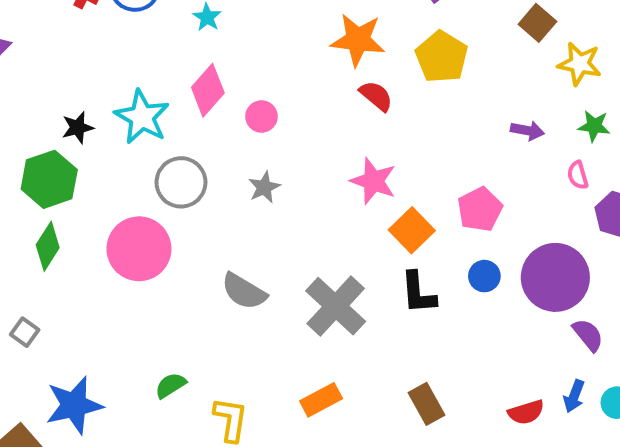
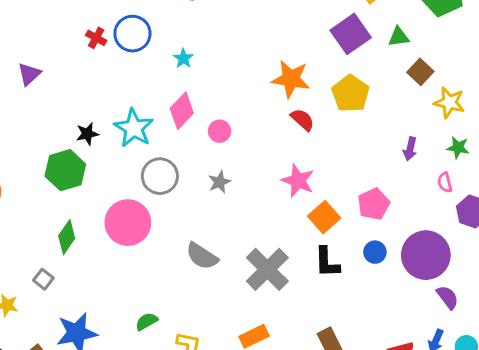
purple arrow: (527, 131) -> (410, 149), turned 90
green diamond: (48, 246) -> (67, 237), moved

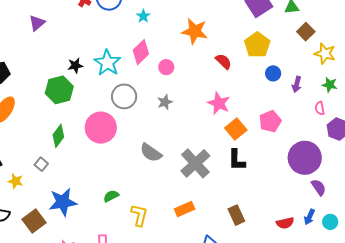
orange star: (291, 79) -> (195, 31), moved
blue circle: (375, 252) -> (273, 73), moved

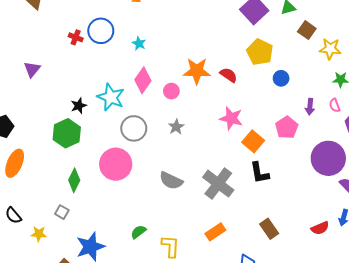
orange star: (195, 31) -> (197, 71), moved
purple arrow: (297, 84) -> (310, 107), moved

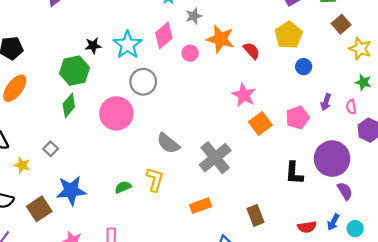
gray star: (176, 127) -> (194, 16), moved
black L-shape: (259, 173) -> (294, 173), moved
green diamond: (74, 180) -> (69, 105), moved
yellow L-shape: (171, 246) -> (155, 180), moved

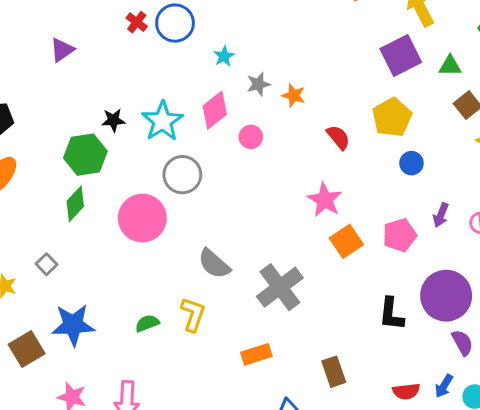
orange star: (220, 39) -> (294, 95), moved, size x0.6

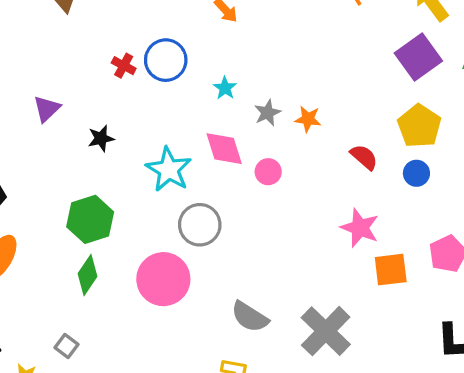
pink diamond: (215, 110) -> (224, 149), turned -60
black star: (113, 120) -> (101, 138), moved
blue circle: (411, 163) -> (416, 173), moved
orange square: (346, 241) -> (391, 270), turned 36

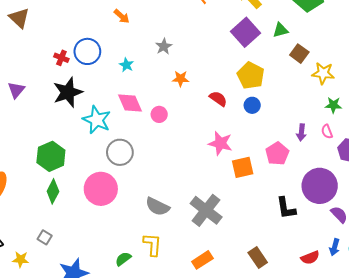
gray star: (267, 113) -> (164, 46), moved
black star: (101, 138) -> (68, 92), moved, size x1.8

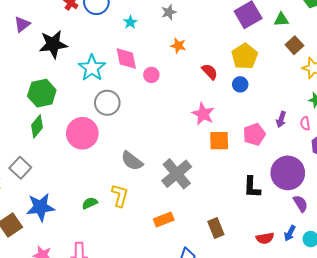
black star: (68, 92) -> (53, 44), moved
gray square: (45, 237) -> (20, 168), size x1.5

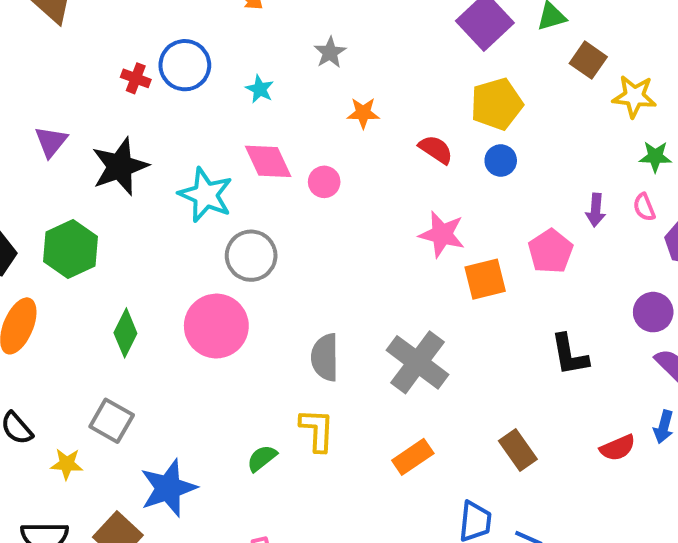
yellow pentagon: (245, 56) -> (497, 104), turned 30
green hexagon: (42, 93) -> (70, 249), moved
gray semicircle: (132, 161) -> (325, 357), turned 65
purple circle: (288, 173) -> (653, 312), moved, size x0.6

